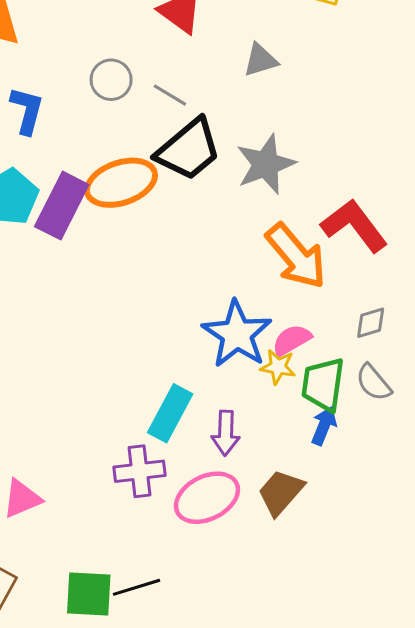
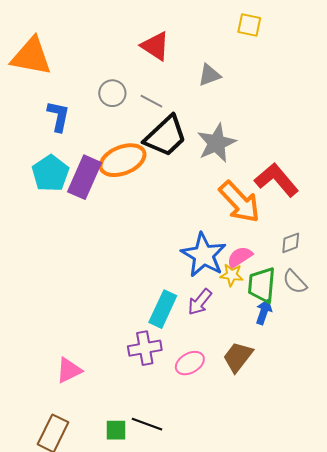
purple arrow: (226, 433) -> (200, 302), moved, turned 40
pink ellipse: (207, 498) -> (190, 363), size x0.7
black line: (136, 587) -> (147, 424), turned 40
green square: (89, 594) -> (116, 430), size x0.7

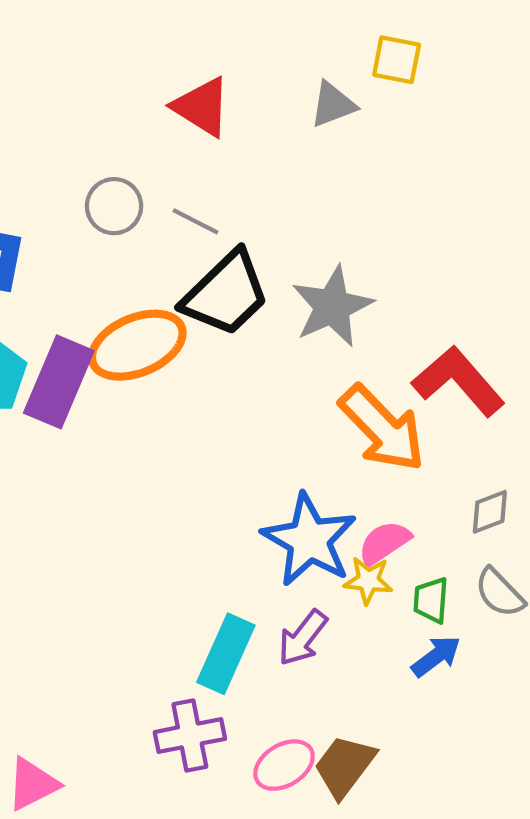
gray triangle: (209, 75) -> (333, 104), moved
green trapezoid: (262, 285) -> (431, 600), size x0.6
blue arrow: (264, 312) -> (436, 656), turned 35
brown trapezoid: (238, 357) -> (344, 766), moved

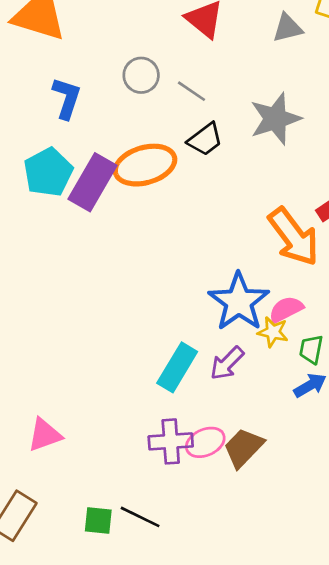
black trapezoid: (226, 294) -> (205, 139), size x0.6
gray star: (332, 306) -> (275, 119), moved
purple cross: (190, 735) -> (171, 441), moved

